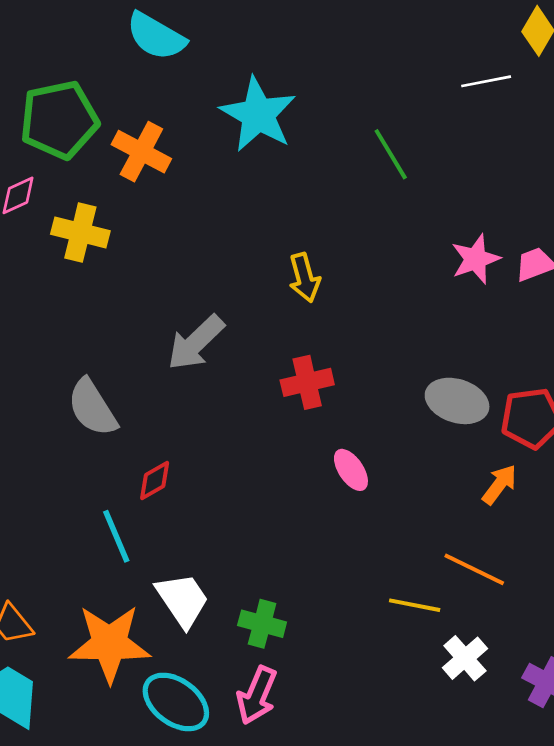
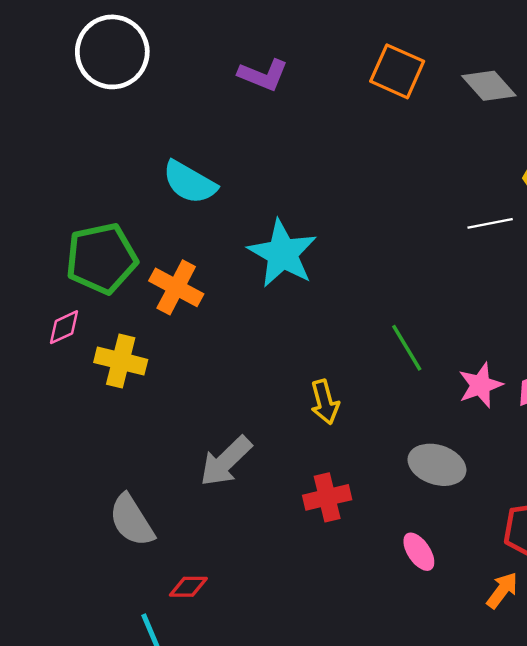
green line: (391, 154) -> (407, 348), moved
gray ellipse: (457, 401) -> (437, 465), moved
pink ellipse: (351, 470) -> (419, 552), moved
red diamond: (155, 481) -> (188, 587), turned 30

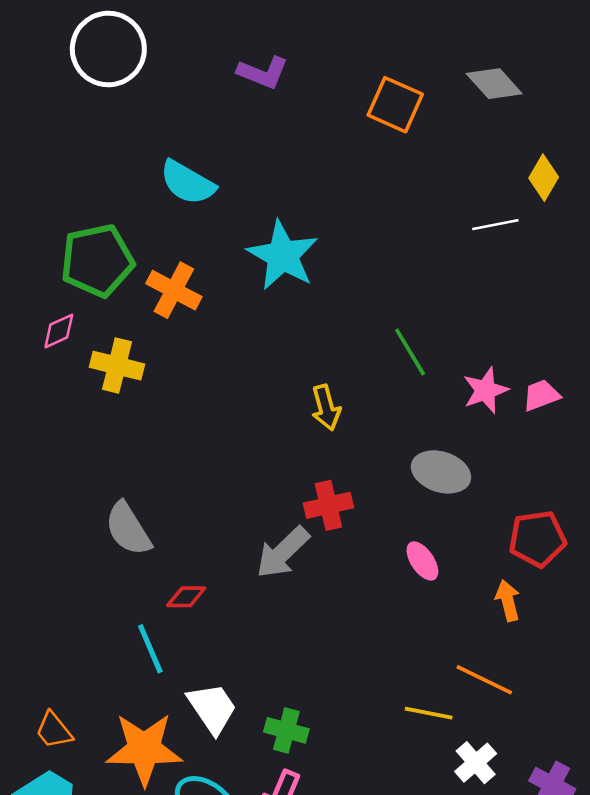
orange square: (397, 71) -> (395, 105), moved
gray arrow: (226, 461) -> (283, 552), moved
orange arrow: (502, 590) -> (508, 601), turned -51

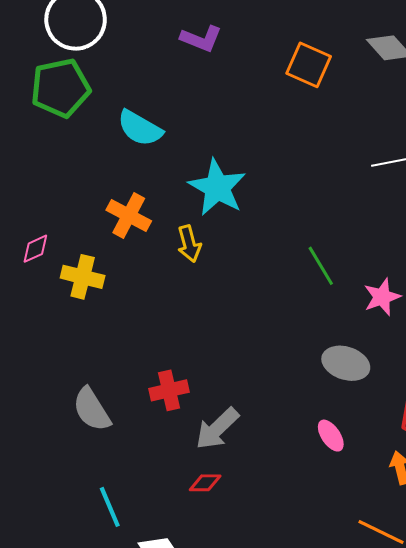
green pentagon: (97, 260) -> (60, 88), moved
yellow arrow: (326, 408) -> (189, 244), moved
red cross: (328, 505) -> (169, 390), moved
red diamond: (186, 597) -> (205, 483), moved

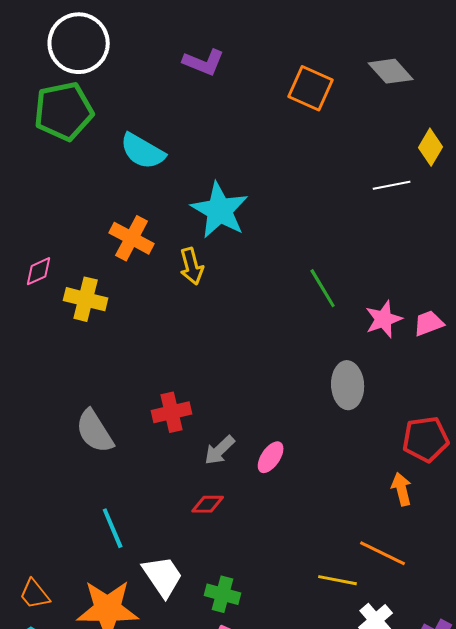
gray ellipse: (346, 363) -> (348, 385), turned 69
gray arrow: (217, 429) -> (220, 450), size x0.7
pink ellipse: (331, 436) -> (271, 457), moved, turned 68

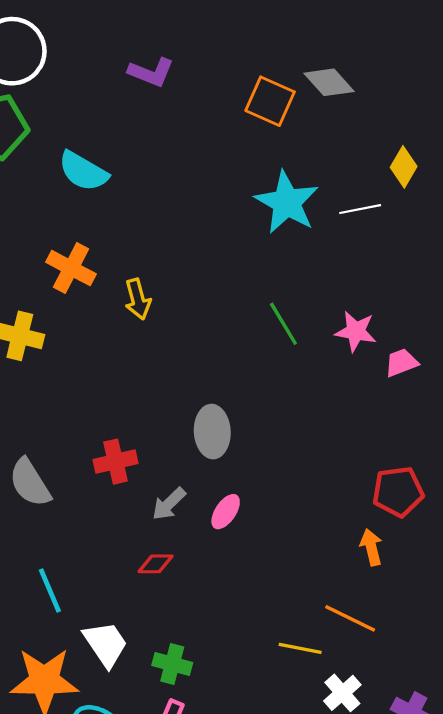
gray diamond: (391, 71) -> (329, 82), moved
cyan star: (220, 210) -> (287, 202), moved
pink star: (384, 319) -> (356, 331), moved, turned 30
gray ellipse: (348, 385) -> (212, 432), moved

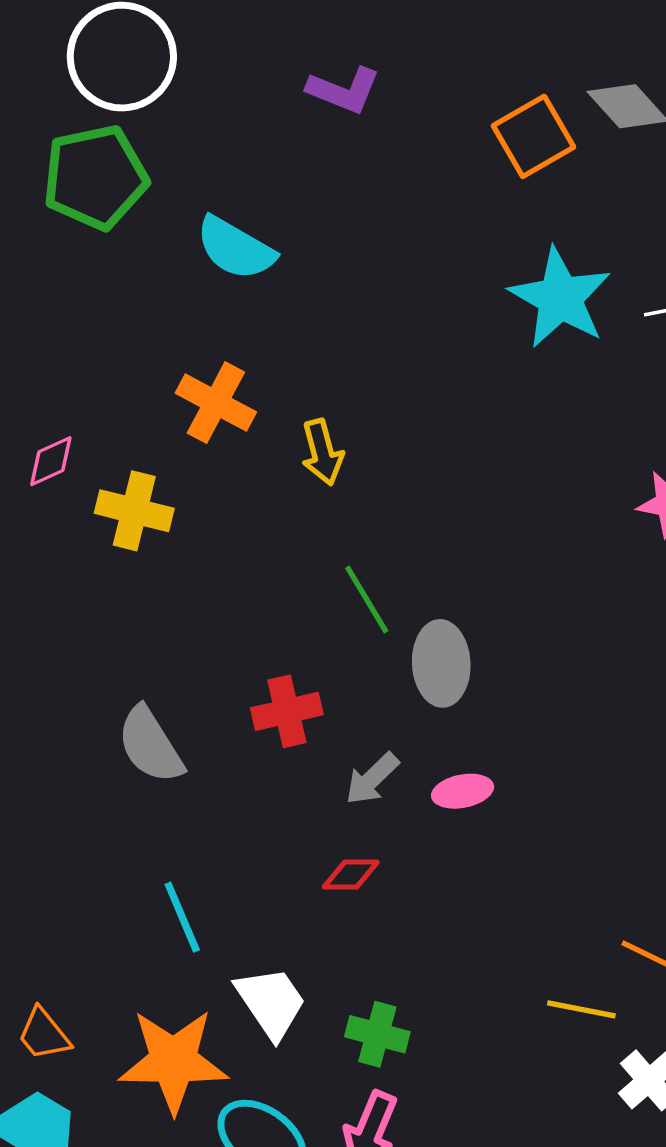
orange square: (270, 101) -> (534, 136), turned 36
green line: (283, 324) -> (367, 600), moved
pink ellipse: (226, 512) -> (463, 791), turned 45

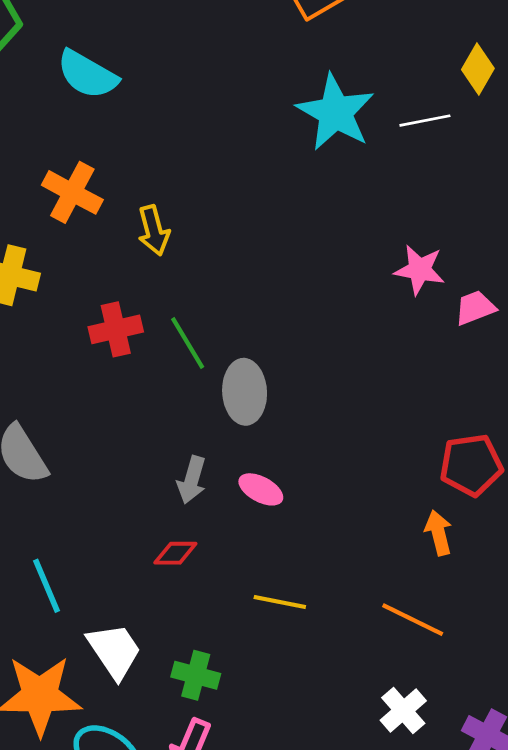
red cross: (287, 711) -> (116, 329), moved
gray arrow: (372, 779) -> (192, 480), turned -30
pink ellipse: (463, 791) -> (261, 489), turned 39
yellow line: (581, 1009) -> (280, 602), moved

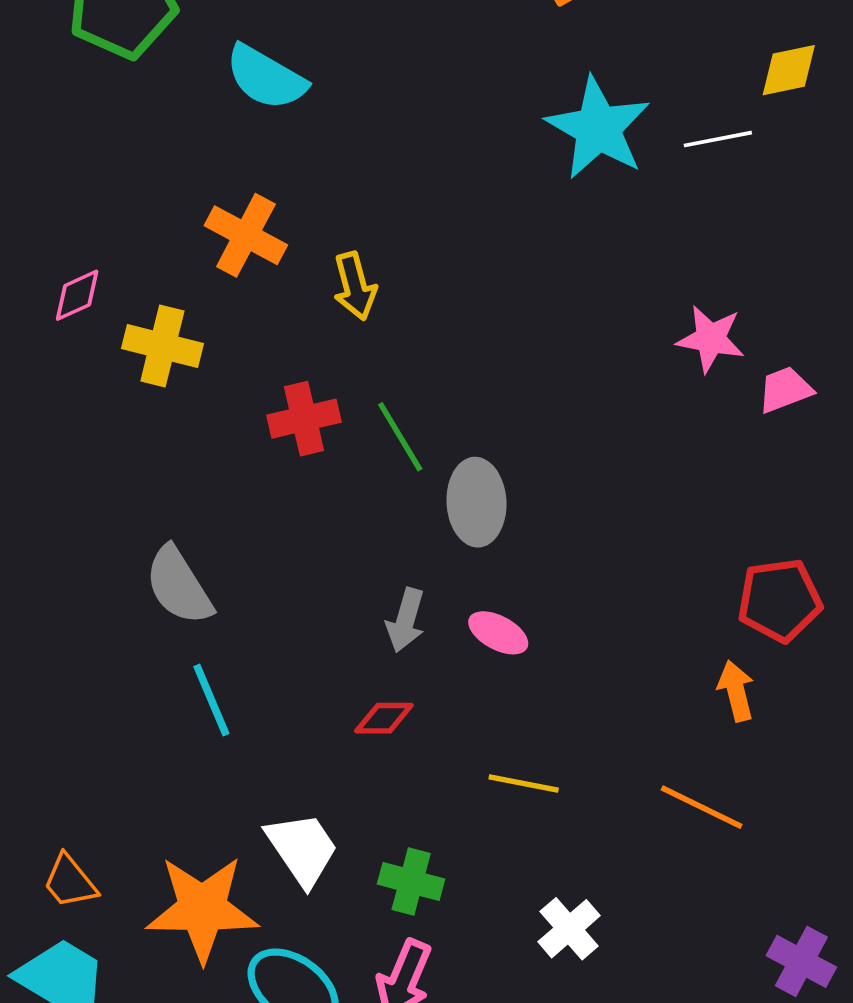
yellow diamond: (478, 69) -> (789, 70), turned 48
cyan line: (47, 586) -> (211, 700), moved
white cross: (403, 710) -> (569, 929), moved

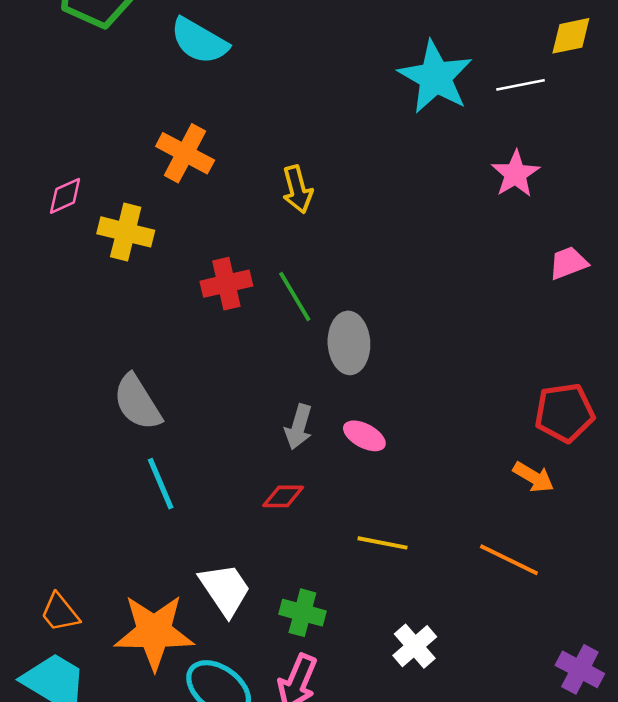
yellow arrow: (355, 286) -> (297, 189), moved
pink star: (711, 339) -> (515, 174), moved, turned 30
orange arrow: (736, 691) -> (533, 477), turned 135

